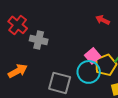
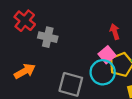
red arrow: (103, 20) -> (115, 32), moved, turned 48

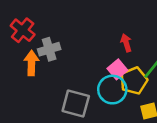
gray cross: (48, 37) -> (49, 49), turned -30
orange arrow: (25, 71) -> (31, 63), moved, turned -60

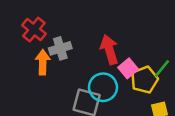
red arrow: (126, 43) -> (109, 50), moved, size x1.6
cyan circle: (112, 90) -> (103, 87), moved

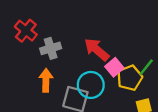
red arrow: (109, 50) -> (97, 50), turned -32
orange arrow: (43, 62) -> (46, 80), moved

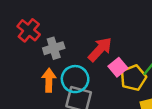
red arrow: (97, 50) -> (100, 49), turned 92
cyan circle: (91, 85) -> (75, 79), moved

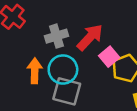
gray cross: (54, 48) -> (56, 36), moved

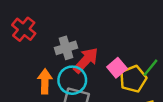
red arrow: (90, 37) -> (86, 60), moved

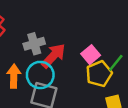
pink square: (117, 68) -> (91, 55), moved

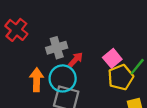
red arrow: (53, 56) -> (76, 60), size x0.6

